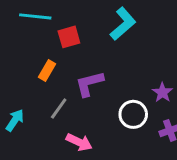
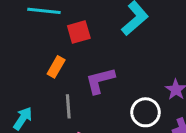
gray line: (59, 109) -> (68, 106), turned -40

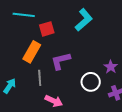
orange rectangle: (56, 67) -> (32, 52), size x1.5

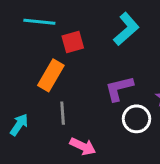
purple L-shape: (61, 61) -> (119, 88), moved

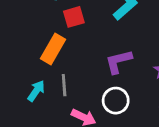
white circle: (136, 119) -> (116, 101), moved
cyan arrow: (19, 125) -> (36, 91), moved

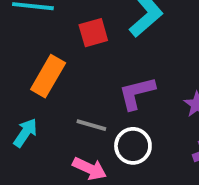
red square: (74, 17) -> (93, 33), moved
gray line: (64, 85) -> (91, 125), moved, turned -70

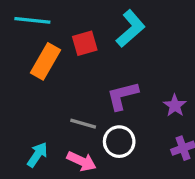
orange rectangle: (48, 76) -> (45, 61), moved
cyan arrow: (25, 133) -> (37, 155), moved

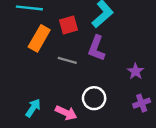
purple L-shape: (122, 96) -> (97, 48), moved, turned -55
gray line: (83, 124) -> (67, 60), moved

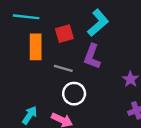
orange rectangle: (39, 38) -> (36, 47), turned -30
white circle: (94, 98) -> (74, 94), moved

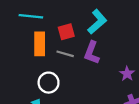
gray line: (63, 68) -> (65, 54), moved
white circle: (74, 94) -> (49, 83), moved

